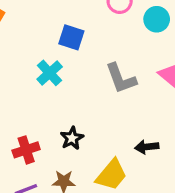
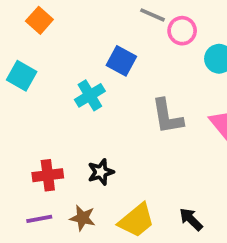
black arrow: (147, 147) -> (191, 219), moved, turned 40

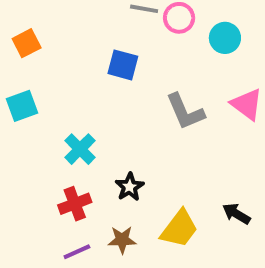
orange square: (39, 20) -> (27, 43), turned 35
cyan square: (22, 76) -> (22, 106), turned -36
cyan cross: (90, 95) -> (80, 149), moved

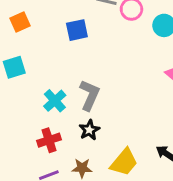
blue square: (123, 65) -> (77, 30), moved, turned -30
gray L-shape: (185, 112) -> (90, 95), moved, turned -136

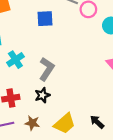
cyan cross: (55, 101) -> (15, 60), moved

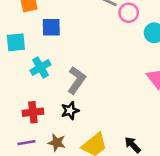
blue square: (45, 19) -> (51, 27), moved

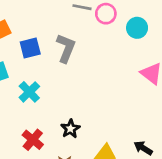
gray L-shape: (76, 80) -> (66, 48), moved
red cross: (33, 112) -> (33, 140), turned -30

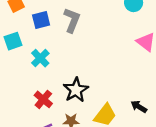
black star: (70, 129) -> (76, 90), size x1.5

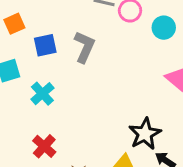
black star: (76, 90) -> (145, 134), moved

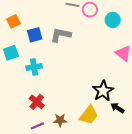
gray L-shape: (85, 47) -> (61, 35), turned -100
cyan cross: (42, 94) -> (34, 67), turned 35

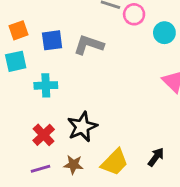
orange square: (14, 21) -> (19, 30), moved
black star: (103, 91) -> (82, 127), moved
black arrow: (117, 108) -> (156, 157), turned 88

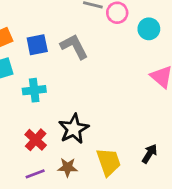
gray L-shape: (89, 45) -> (74, 47), turned 48
yellow trapezoid: (115, 162) -> (109, 162), turned -60

